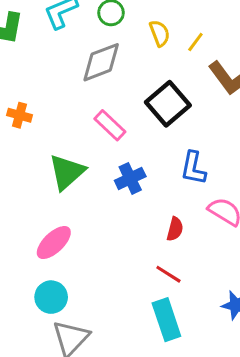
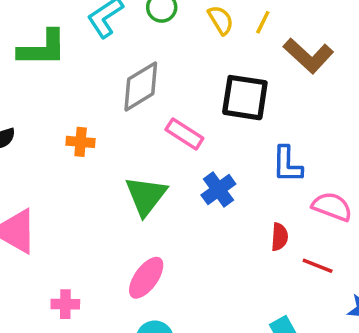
gray diamond: (101, 62) -> (141, 86), moved
black square: (168, 104) -> (245, 98), turned -30
red line: (168, 274) -> (318, 266), moved

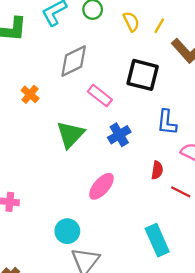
orange cross: (81, 142) -> (30, 94), turned 30
pink ellipse: (146, 278) -> (101, 186), moved

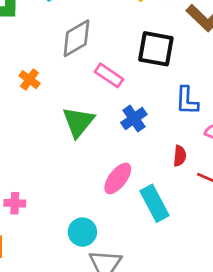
cyan rectangle: (157, 240) -> (154, 203), moved

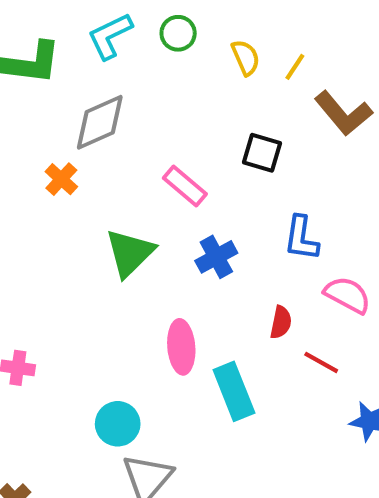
gray diamond: (76, 38) -> (100, 122), moved
black square: (156, 49) -> (262, 153), size x0.7
pink ellipse: (118, 178) -> (181, 347), turned -48

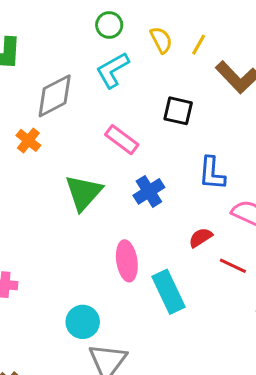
cyan L-shape: (110, 36) -> (113, 70), moved
red semicircle: (281, 322) -> (201, 238), turned -130

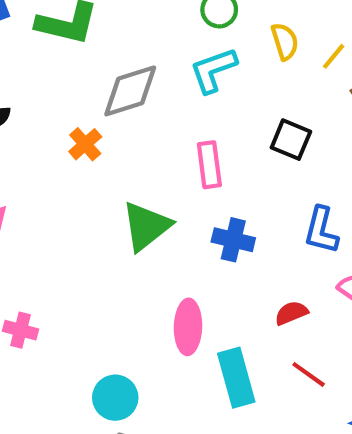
pink rectangle: (122, 140) -> (209, 165), turned 36
blue cross: (149, 191) -> (233, 240), turned 36
red line: (233, 266) -> (309, 374), moved

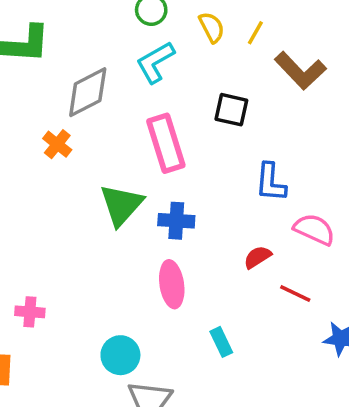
pink rectangle: (209, 165) -> (166, 143), size x1.4
blue cross: (233, 240) -> (176, 221), moved
red line: (309, 374) -> (295, 294), moved
cyan rectangle: (236, 378) -> (221, 342), moved, size x0.6

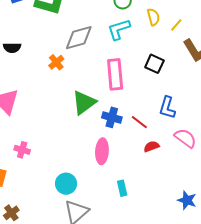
red line: (295, 294) -> (139, 122), moved

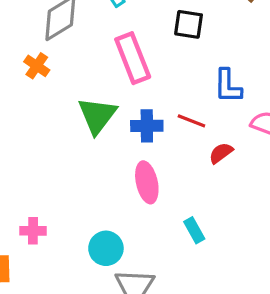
pink cross: (22, 150) -> (33, 231), moved

